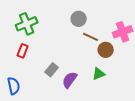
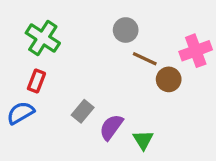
green cross: (27, 24) -> (43, 38), turned -35
green triangle: (99, 74) -> (143, 140), moved, turned -40
blue semicircle: (14, 86) -> (21, 113), moved, turned -108

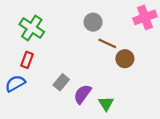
pink cross: (196, 51) -> (145, 17), moved

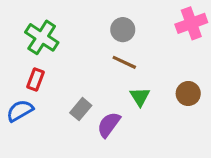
brown line: (107, 43) -> (124, 62), moved
brown circle: (125, 59) -> (188, 94), moved
green triangle: (106, 104) -> (140, 97), moved

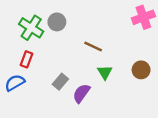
gray circle: (123, 30) -> (57, 22), moved

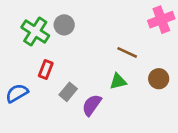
brown line: (93, 47) -> (127, 52), moved
red rectangle: (26, 59) -> (46, 70), moved
green triangle: (105, 72) -> (118, 81), turned 49

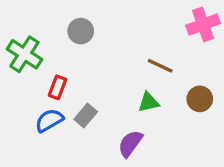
green cross: (35, 31) -> (24, 54), moved
blue semicircle: (17, 93) -> (49, 120), moved
purple semicircle: (92, 105) -> (130, 144), moved

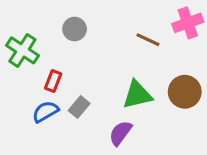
brown line: (160, 66) -> (148, 40), moved
brown circle: (200, 99) -> (185, 92), size x1.4
green triangle: (149, 102) -> (137, 95), size x1.5

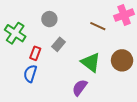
green triangle: (137, 95) -> (91, 62), turned 50
gray rectangle: (79, 107) -> (58, 44), moved
blue semicircle: (45, 112) -> (30, 73), turned -42

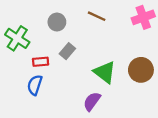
brown line: (98, 26) -> (97, 16), moved
red rectangle: (35, 53) -> (41, 62), turned 64

